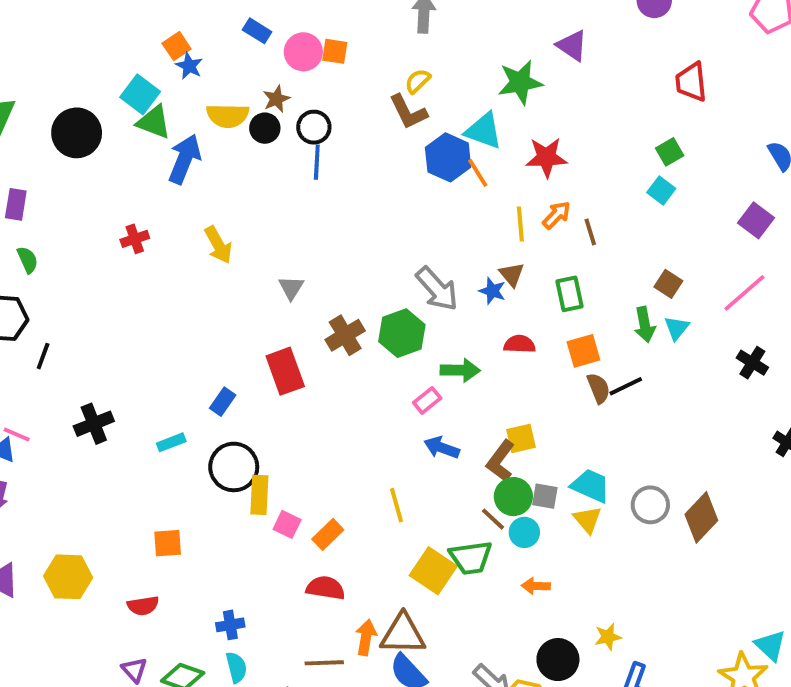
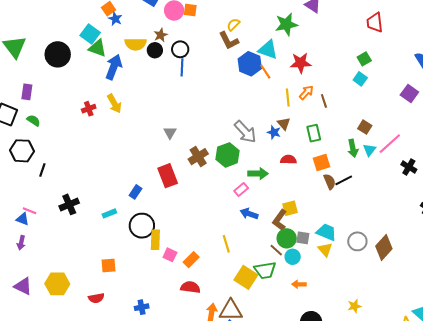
yellow arrow: (218, 245) -> (114, 104), moved
green semicircle: (28, 260) -> (33, 120), turned -32
pink line: (745, 293) -> (390, 144), moved
yellow star: (608, 637) -> (354, 306), moved

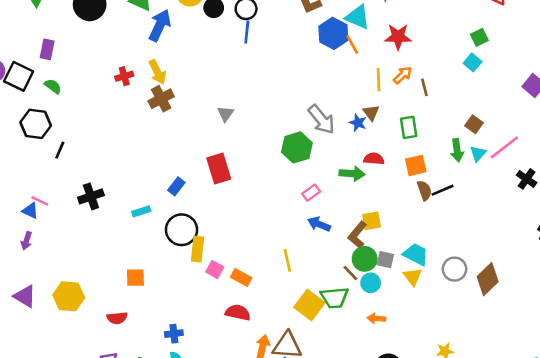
brown cross: (198, 157) -> (161, 99), moved
green arrow: (258, 174) -> (352, 174), moved
orange rectangle: (191, 260) -> (241, 277), turned 70

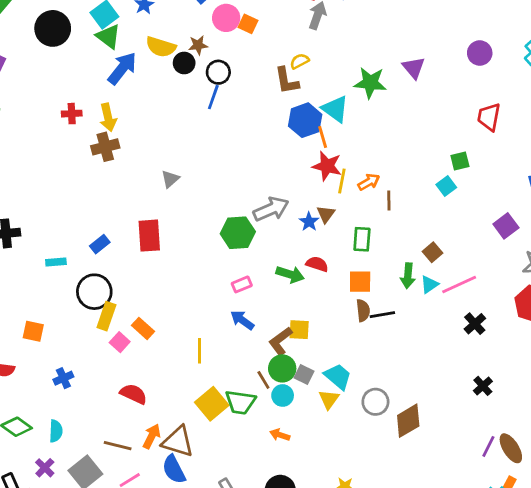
red star: (398, 37) -> (327, 166), moved
gray arrow: (321, 120) -> (271, 209), turned -88
orange rectangle: (241, 277) -> (143, 328), moved
blue cross: (174, 334) -> (63, 378), moved, turned -30

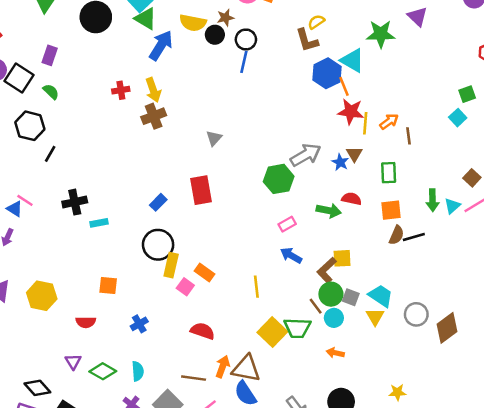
brown square: (433, 252) -> (472, 178), moved
cyan rectangle: (56, 262) -> (99, 223), moved
brown semicircle: (363, 310) -> (396, 235), turned 36

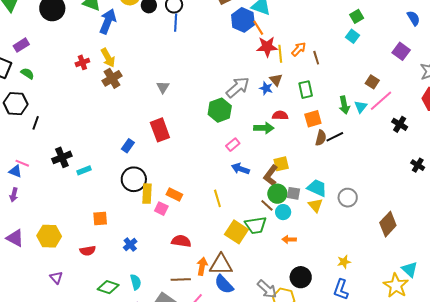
purple rectangle: (50, 55) -> (21, 45), turned 49
brown diamond: (447, 328) -> (388, 224), moved
purple triangle: (73, 362) -> (56, 277), moved

